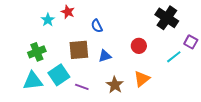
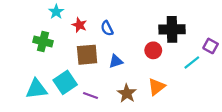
red star: (68, 12) -> (79, 25), moved
black cross: (167, 18) -> (172, 29), moved, turned -35
cyan star: (48, 20) -> (56, 12), moved
green cross: (37, 52) -> (43, 42), moved, turned 36

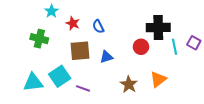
cyan line: (192, 62) -> (175, 47), moved, turned -63
orange triangle: (157, 87) -> (158, 79), moved
brown star: (127, 93) -> (129, 84), moved

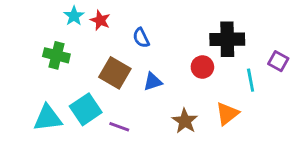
red star: (73, 23) -> (100, 20), moved
cyan line: (175, 47) -> (251, 80), moved
brown square: (80, 51) -> (115, 73), turned 35

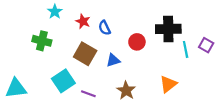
red star: (100, 20) -> (83, 21), moved
red circle: (202, 67) -> (137, 42), moved
cyan line: (251, 80) -> (186, 49), moved
cyan triangle: (48, 118) -> (16, 88), moved
brown star: (185, 121) -> (126, 91), moved

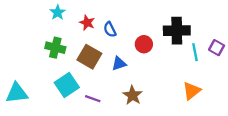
green cross: (42, 41) -> (55, 48), moved
orange triangle: (168, 84) -> (192, 91), moved

